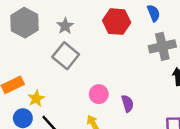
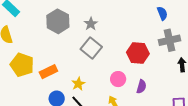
red hexagon: (117, 22) -> (138, 53), moved
yellow star: (36, 99) -> (78, 84), moved
purple semicircle: (128, 103) -> (141, 87), turned 32

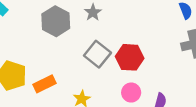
gray star: (91, 24) -> (93, 12), moved
red hexagon: (138, 53) -> (130, 57), moved

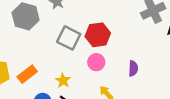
pink circle: (131, 93) -> (96, 62), moved

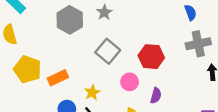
red hexagon: (98, 35) -> (151, 57), moved
purple semicircle: (133, 68) -> (156, 96), moved

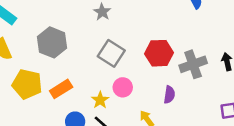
gray hexagon: (70, 20) -> (52, 42), moved
gray cross: (198, 44) -> (193, 64), moved
pink circle: (130, 82) -> (123, 87), moved

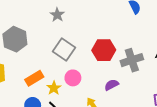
orange rectangle: (61, 89) -> (34, 78), moved
purple semicircle: (169, 95) -> (112, 85), turned -128

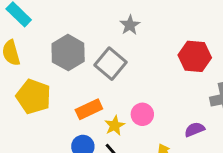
gray square: (64, 49) -> (111, 64), moved
red hexagon: (104, 50) -> (195, 56), moved

